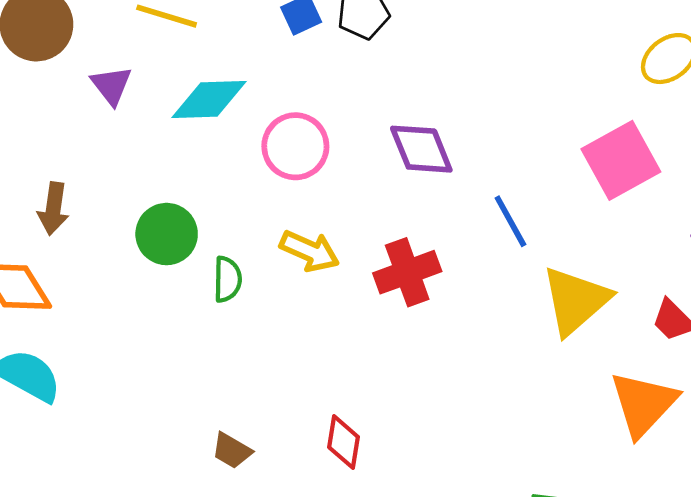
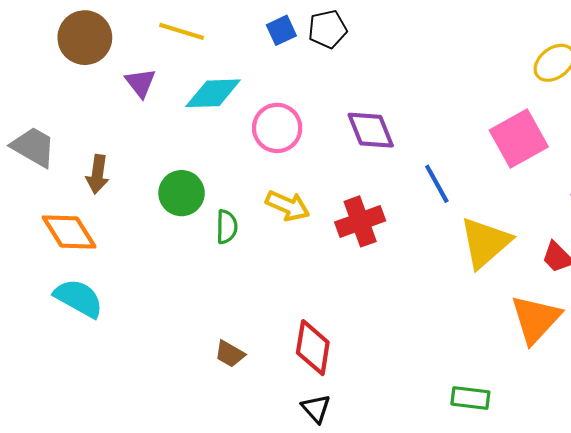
red diamond: (343, 442) -> (313, 348), size x1.4

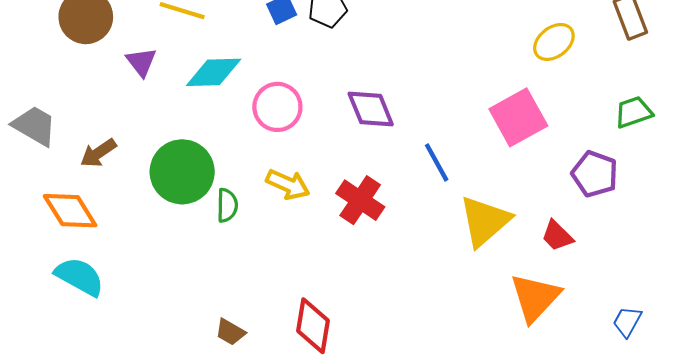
brown arrow: (97, 174) -> (98, 153), turned 48
green circle: (182, 193) -> (182, 172), size x1.4
red cross: (360, 221) -> (360, 200), turned -36

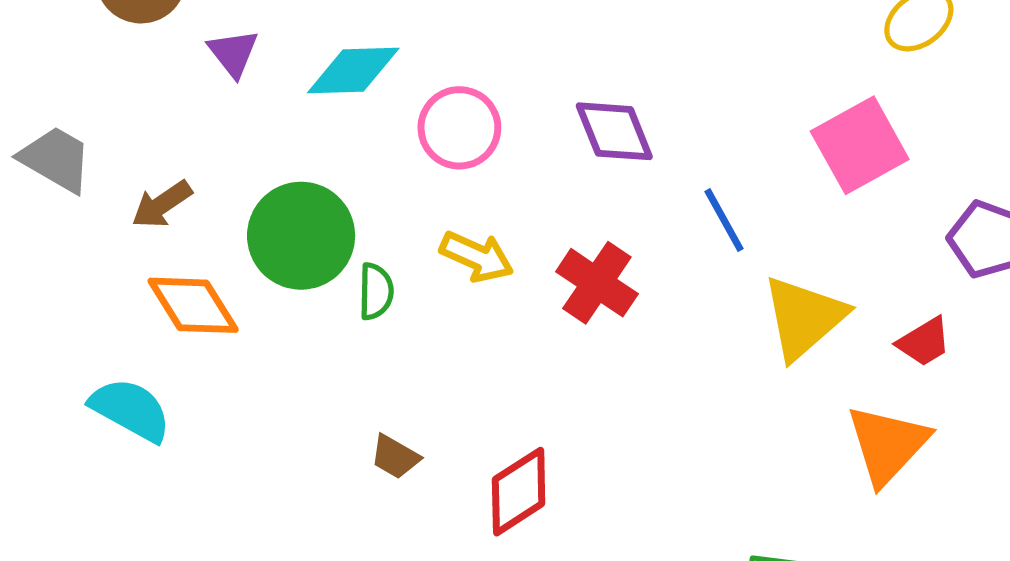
orange diamond: (70, 211) -> (193, 305), moved
red trapezoid: (557, 236) -> (924, 342), turned -76
red diamond: (313, 326) -> (519, 492), turned 48
brown trapezoid: (230, 332) -> (395, 457), moved

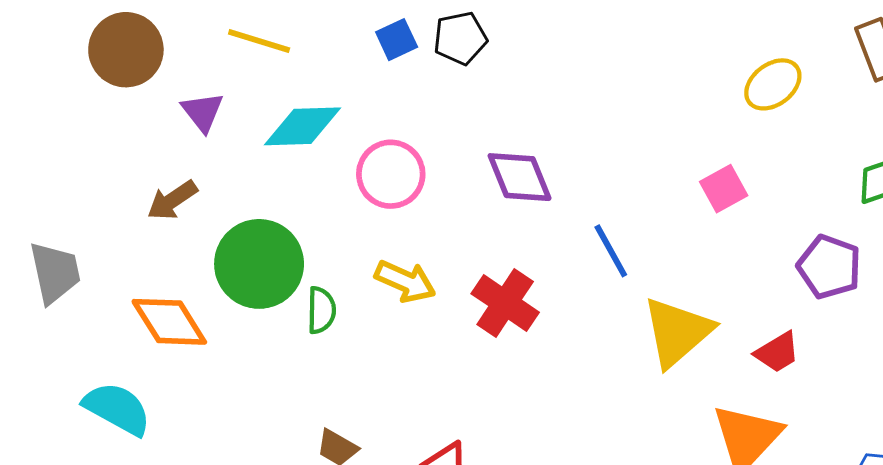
pink square: (860, 145) -> (724, 189), size x0.6
gray trapezoid: (56, 159) -> (55, 273), moved, turned 48
brown arrow: (162, 204) -> (172, 200), moved

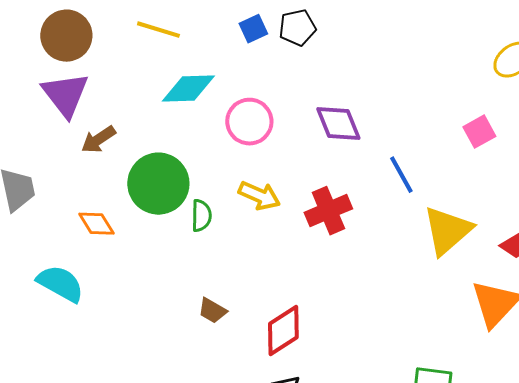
purple triangle: (203, 112) -> (65, 95), moved, size x1.6
red cross: (505, 303) -> (328, 211), turned 33
orange diamond: (169, 322) -> (96, 224), size x0.7

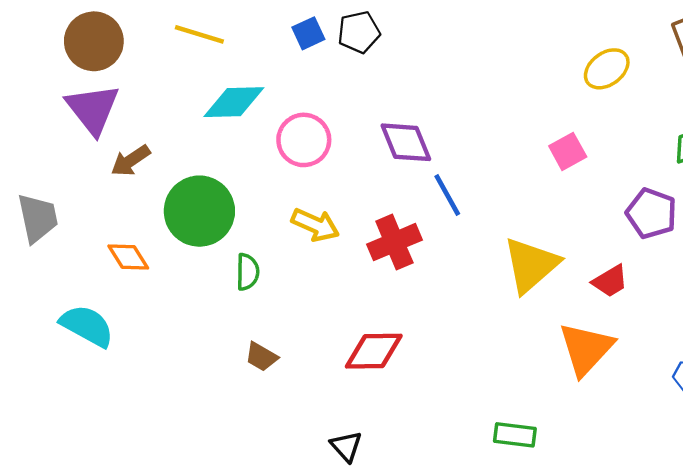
blue line: (401, 175) -> (447, 195), moved
green semicircle: (201, 216) -> (248, 272), moved
red diamond: (283, 331) -> (374, 351), moved, turned 32

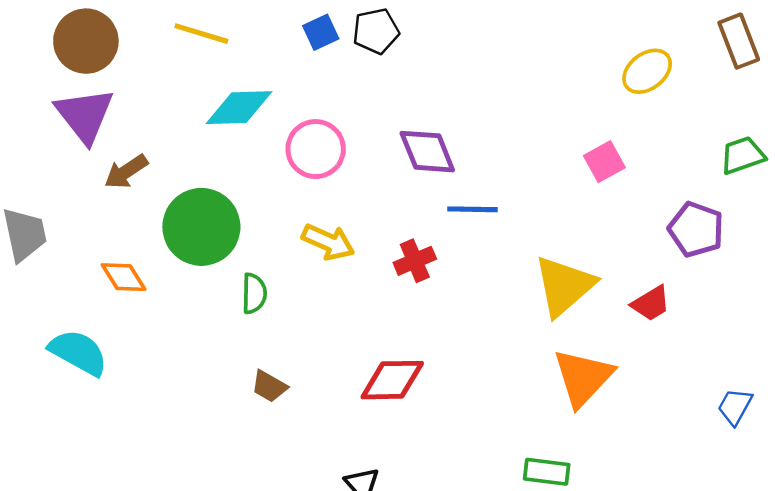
blue line: (447, 195) -> (473, 209), turned -60
red cross: (394, 242) -> (415, 261), size x0.7
orange triangle: (586, 349) -> (583, 378), moved

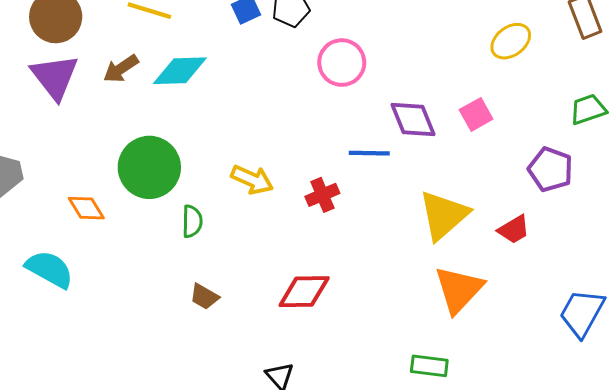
pink circle: (316, 149) -> (342, 63), moved
purple diamond: (427, 152) -> (413, 120), moved
brown arrow: (126, 172) -> (121, 69), moved
blue trapezoid: (735, 406) -> (582, 313), size x1.6

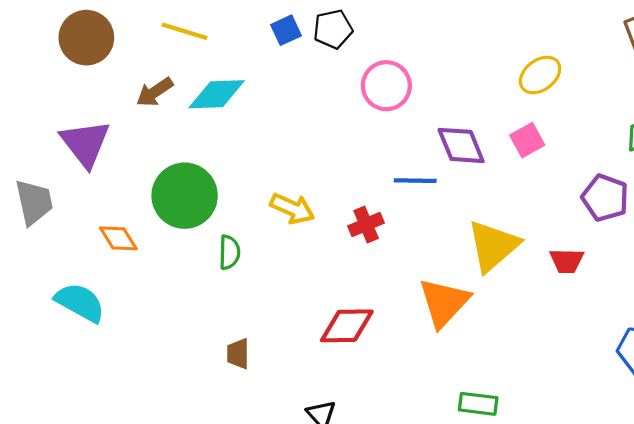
yellow ellipse: (511, 41) -> (540, 75), moved
purple triangle: (55, 77) -> (85, 143), moved
red trapezoid: (514, 229) -> (567, 261), turned 32
orange triangle: (459, 290) -> (444, 302), moved
brown trapezoid: (204, 297) -> (238, 354), moved, turned 60

